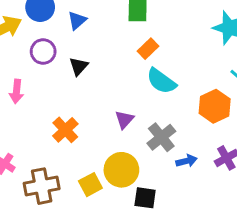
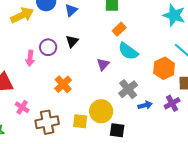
purple circle: (43, 51) -> (48, 47), moved
purple triangle: (124, 120) -> (103, 64), moved
yellow square: (90, 185) -> (80, 121), turned 35

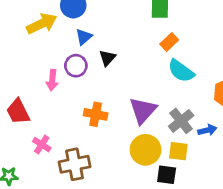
blue triangle: (71, 10) -> (84, 37), moved
purple triangle: (103, 64) -> (143, 110), moved, size x1.6
orange cross: (63, 84) -> (96, 114), turned -36
blue arrow: (145, 105) -> (207, 130), moved
yellow square: (80, 121) -> (178, 151), moved

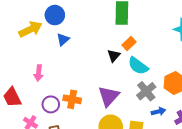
black triangle: (107, 58) -> (114, 56), moved
purple circle: (76, 66) -> (51, 104), moved
gray cross: (181, 121) -> (146, 91), moved

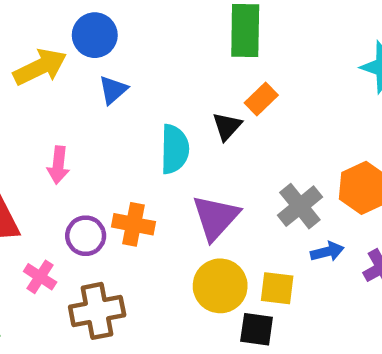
cyan semicircle: (138, 66) -> (175, 149), moved, turned -125

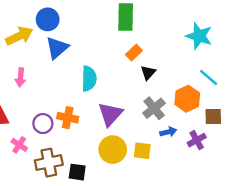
blue triangle: (113, 90) -> (57, 48), size x1.5
black triangle: (227, 126) -> (148, 73), moved
pink arrow: (58, 165) -> (20, 77), moved
black square: (257, 329) -> (77, 172), moved

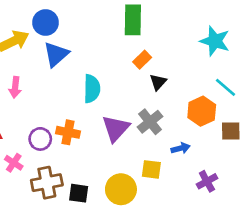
gray cross: (154, 108) -> (150, 122), moved
purple cross: (197, 140) -> (207, 181), moved
yellow circle: (113, 150) -> (121, 189), moved

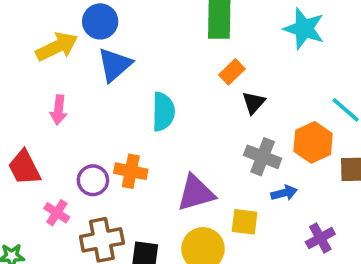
cyan star: (215, 41) -> (304, 29), moved
gray cross: (150, 122) -> (263, 157), moved, turned -30
purple triangle: (116, 128) -> (196, 193), moved, turned 32

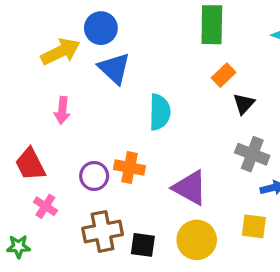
blue triangle: (115, 65) -> (114, 68), turned -36
purple triangle: (196, 193) -> (190, 188), turned 45
pink cross: (57, 213) -> (45, 206), moved
yellow square: (245, 222) -> (254, 226), moved

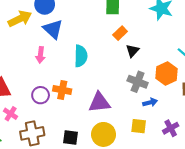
pink arrow: (62, 110) -> (41, 55), moved
purple triangle: (190, 188) -> (99, 102), turned -35
brown cross: (103, 231) -> (32, 133), moved

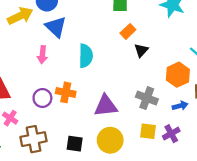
gray cross: (138, 82) -> (147, 98), moved
blue arrow: (150, 102) -> (180, 106), moved
purple cross: (171, 128) -> (171, 134), moved

